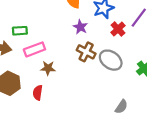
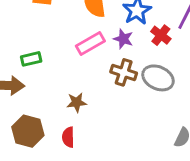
purple star: (80, 27) -> (123, 39), moved
pink rectangle: (34, 49) -> (90, 43), moved

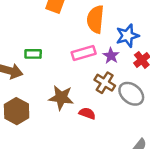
brown star: (77, 102) -> (61, 98), size x1.5
red semicircle: (68, 137) -> (87, 113), moved, turned 98

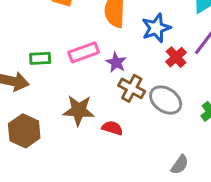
pink rectangle: (84, 53) -> (84, 52), moved
purple star: (111, 56) -> (116, 62), moved

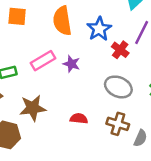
brown cross: (132, 88) -> (118, 124), moved
brown star: (79, 110) -> (33, 108), moved

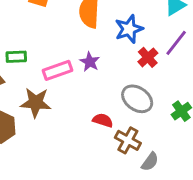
pink rectangle: (43, 61) -> (57, 70), moved
red semicircle: (79, 119) -> (103, 120), moved

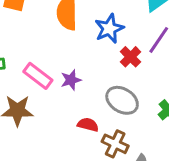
purple star: (90, 62) -> (71, 80), moved, turned 30
pink rectangle: (57, 70) -> (38, 76), turned 60

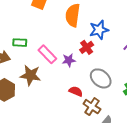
red cross: (131, 57) -> (87, 47), moved

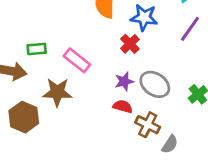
blue star: (99, 30) -> (144, 17), turned 30
purple star: (69, 60) -> (124, 81), moved

